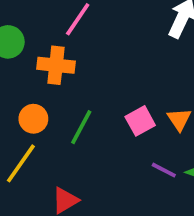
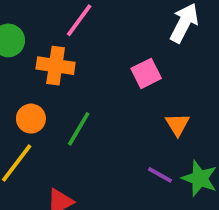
pink square: (140, 121) -> (146, 73), moved

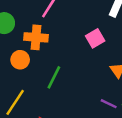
orange circle: (31, 119) -> (20, 60), moved

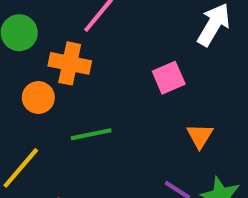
green line: (54, 77) -> (91, 134), turned 45

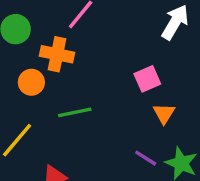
pink square: (169, 78) -> (147, 79), moved

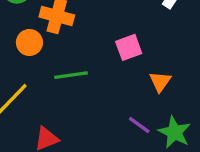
pink square: (147, 79) -> (129, 47), moved

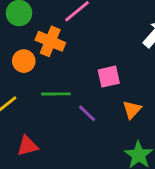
purple line: (139, 125) -> (87, 113), moved

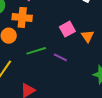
orange triangle: (132, 110) -> (88, 36), moved

